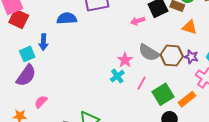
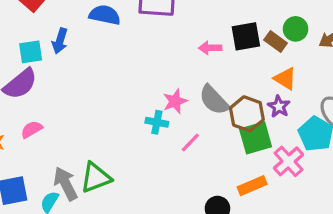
purple star: (191, 57) -> (279, 106), moved
cyan cross: (117, 76) -> (157, 122), turned 32
green square: (163, 94) -> (256, 138), moved

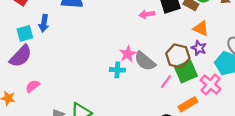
gray semicircle: (214, 100) -> (145, 61), moved
pink line: (190, 143) -> (166, 82), moved

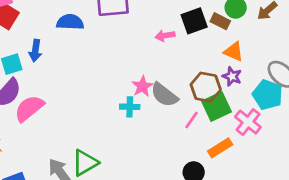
pink semicircle: (33, 86) -> (29, 108), moved, size x1.6

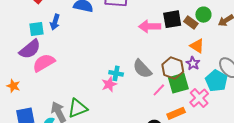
pink arrow: (165, 36) -> (150, 26), size x1.5
pink star: (142, 86) -> (109, 84), moved

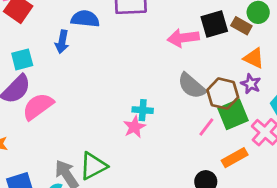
blue arrow: (55, 22) -> (62, 42), moved
gray semicircle: (142, 69) -> (192, 86), moved

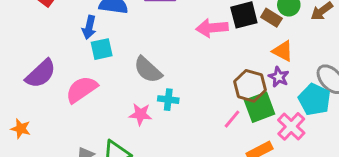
cyan square: (22, 59) -> (102, 49), moved
gray semicircle: (192, 86) -> (148, 70), moved
pink semicircle: (38, 106) -> (82, 89), moved
pink star: (134, 127) -> (140, 114), moved, turned 30

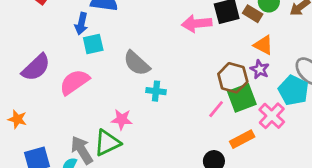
pink star: (140, 114) -> (122, 119), moved

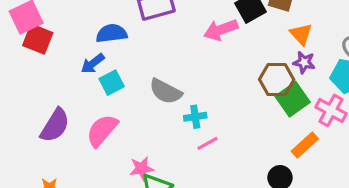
blue arrow: (81, 24) -> (93, 64), turned 55
orange triangle: (263, 45) -> (301, 34), turned 35
pink line: (216, 109) -> (208, 143), moved, turned 36
pink star: (122, 119) -> (142, 168), moved

